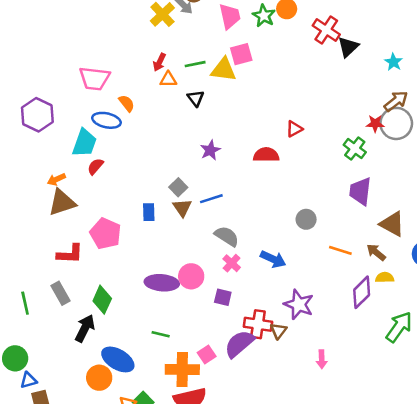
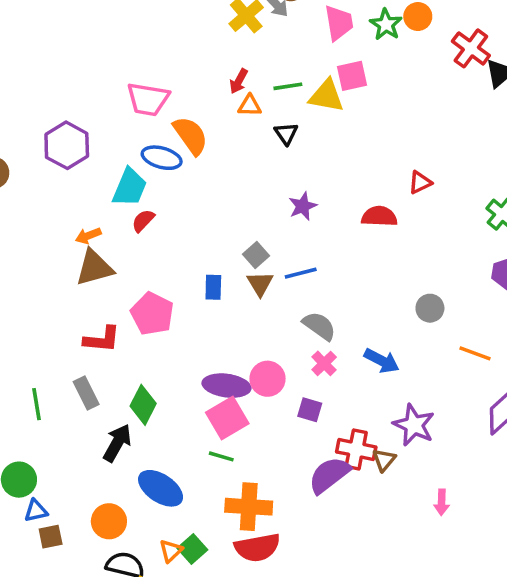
orange semicircle: (127, 103) -> (191, 136), size x1.6
pink square: (207, 355) -> (227, 418), moved, size x1.6
orange circle: (99, 378) -> (109, 521), moved

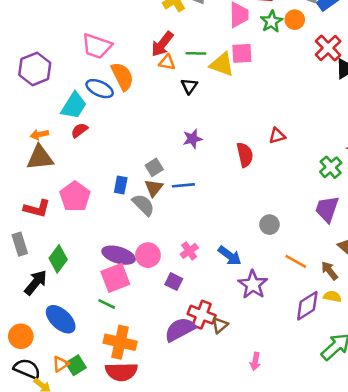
red arrow: (239, 81) -> (162, 44), size x1.5
red semicircle: (379, 216) -> (245, 155), turned 65
gray semicircle: (319, 326) -> (143, 205), moved
purple star: (414, 425) -> (253, 285), moved

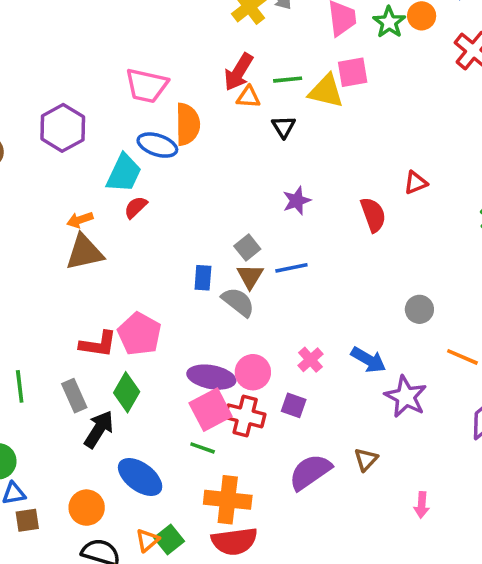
orange semicircle: (122, 76) -> (188, 124), turned 32
pink pentagon: (75, 196) -> (139, 334), moved
red L-shape: (37, 208) -> (98, 344), moved
gray rectangle: (20, 244) -> (74, 396), moved
red cross: (202, 315) -> (245, 416), moved

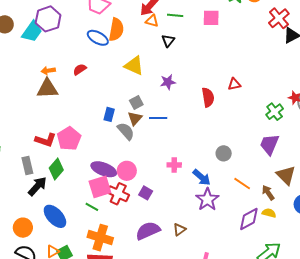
yellow triangle: (326, 91) -> (134, 66), moved
cyan trapezoid: (124, 173) -> (32, 32), moved
pink cross: (310, 360) -> (174, 165), moved, turned 32
blue arrow: (368, 360) -> (202, 177), moved

